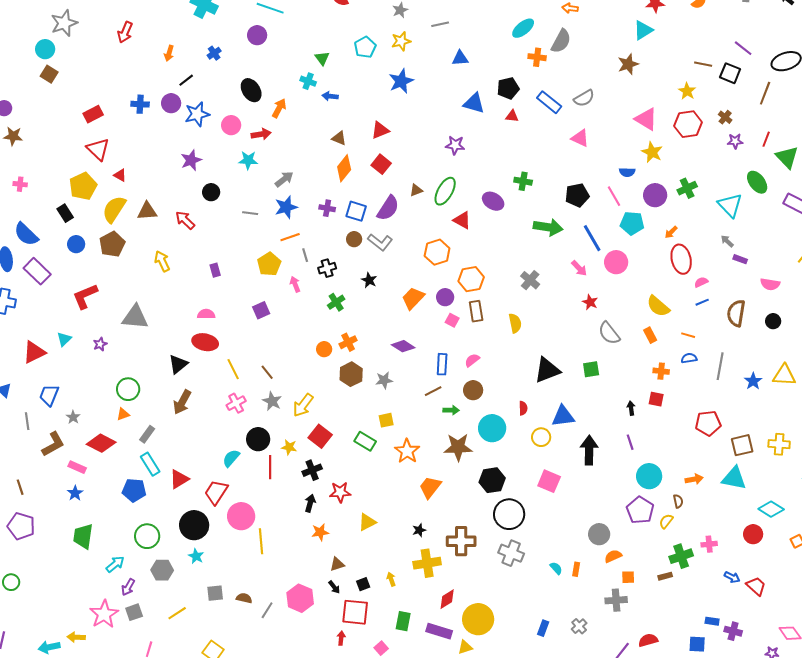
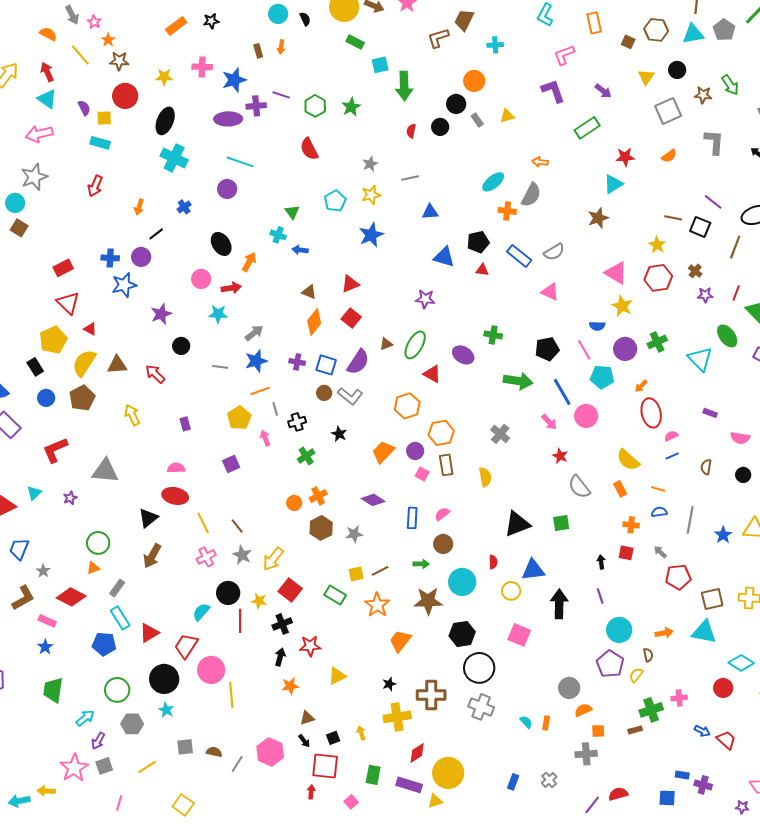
blue star: (197, 114) -> (124, 285), moved
gray arrow: (727, 241) -> (660, 552), moved
brown semicircle: (736, 313) -> (706, 467), size x0.6
brown line: (433, 391) -> (380, 571), moved

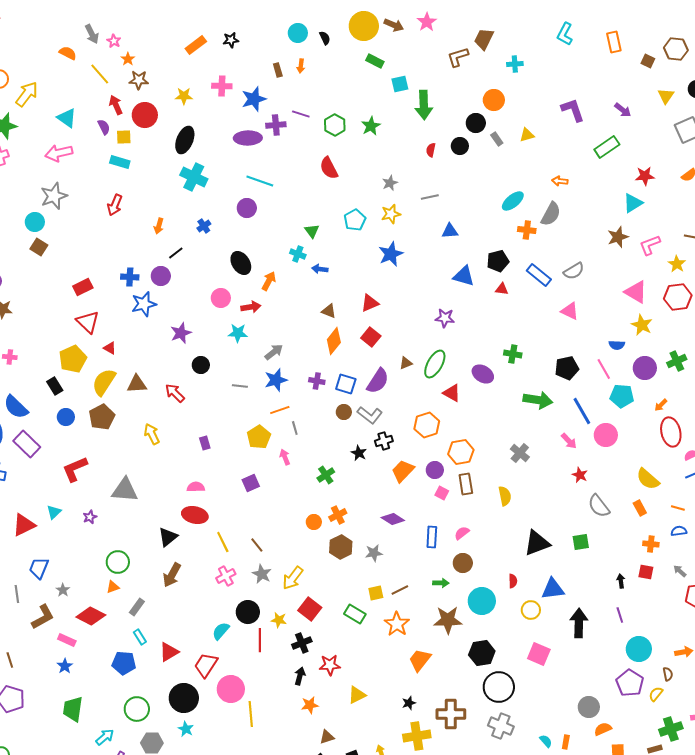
pink L-shape: (564, 55) -> (650, 245), moved
red arrow: (47, 72) -> (116, 105), moved
black cross: (297, 422) -> (384, 441), moved
cyan rectangle: (120, 618) -> (140, 637), size x0.7

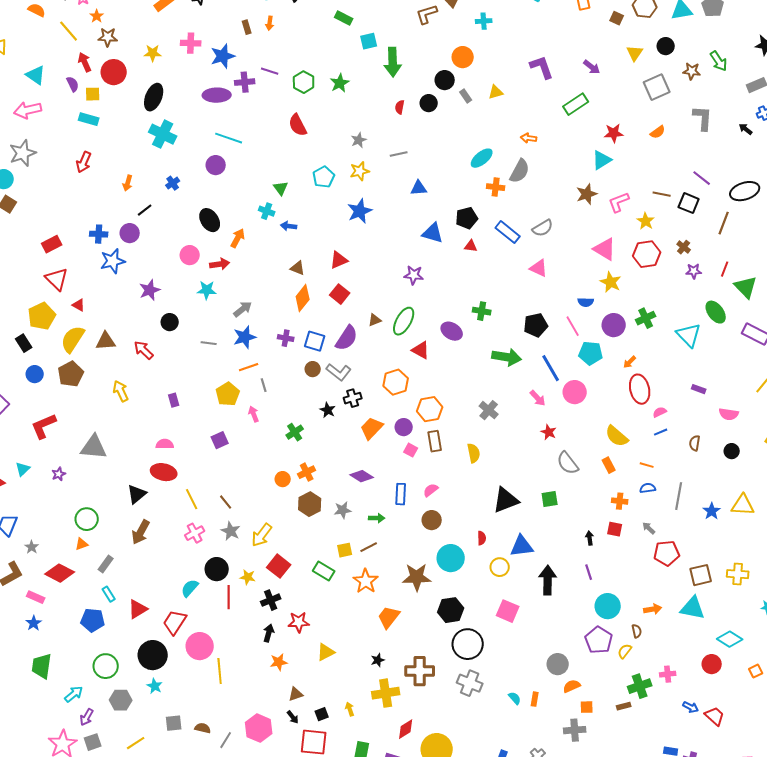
green arrow: (441, 583) -> (377, 518), moved

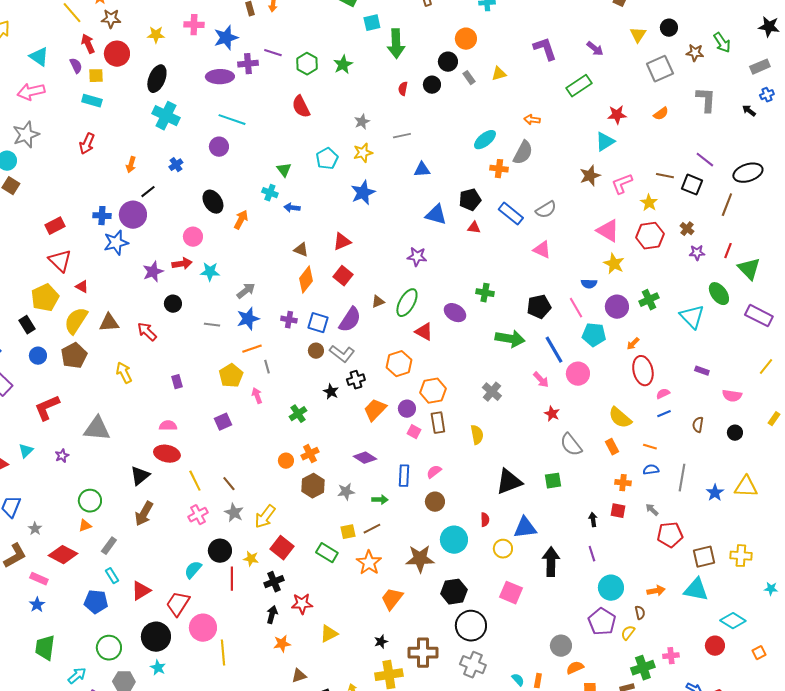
purple circle: (130, 233) -> (133, 215), size x1.4
red arrow: (220, 264) -> (182, 264), moved

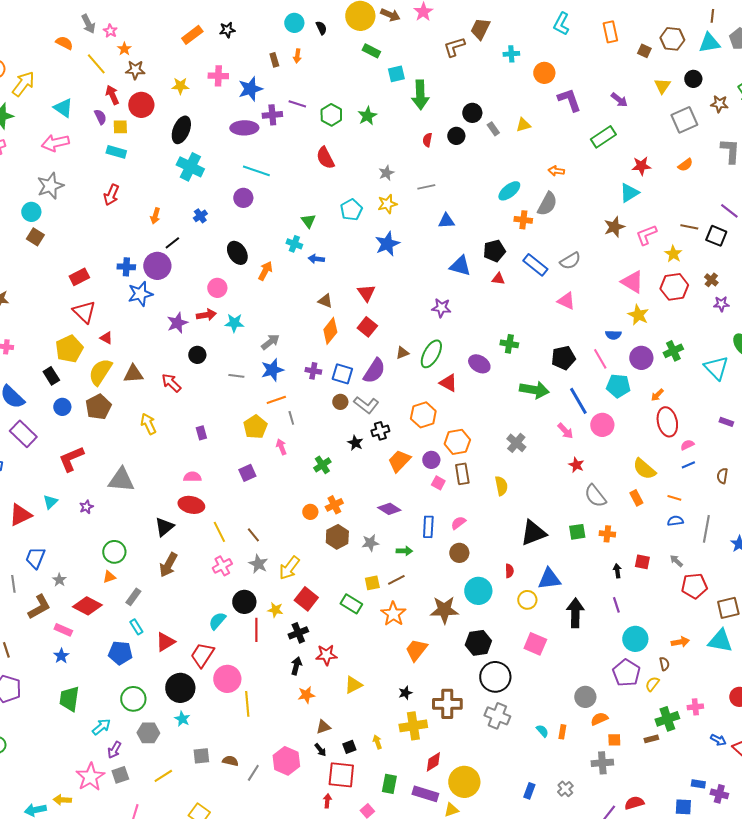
orange circle: (466, 39) -> (544, 73), moved
red triangle: (342, 242) -> (366, 293), turned -42
orange cross: (623, 483) -> (607, 534), moved

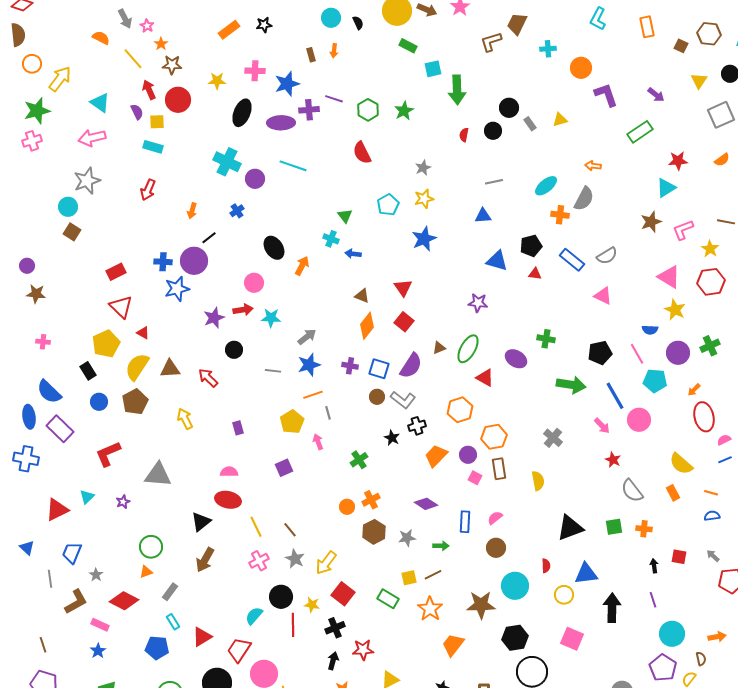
black ellipse: (181, 130) -> (242, 113), moved
gray line: (426, 187) -> (494, 182), moved
purple circle: (243, 198) -> (255, 179), moved

